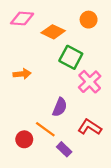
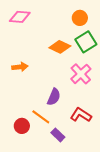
orange diamond: (53, 32) -> (60, 47), moved
green square: (71, 57) -> (86, 42), moved, turned 30

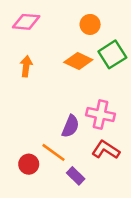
orange circle: (80, 18) -> (90, 24), moved
orange arrow: (20, 67) -> (26, 66), moved, turned -77
pink cross: (81, 74) -> (101, 115), moved, turned -35

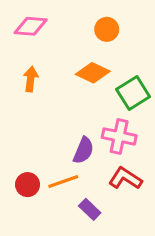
green square: (112, 54) -> (133, 93), moved
orange line: (54, 152) -> (63, 181), turned -55
red circle: (29, 164) -> (28, 185), moved

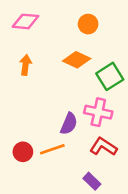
purple rectangle: (90, 209) -> (92, 181), moved

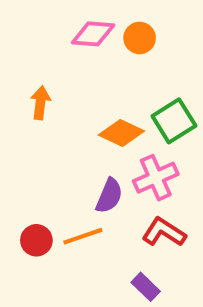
pink diamond: (25, 21) -> (93, 34), moved
orange diamond: (77, 60) -> (121, 133), moved
pink cross: (98, 112) -> (156, 178), turned -36

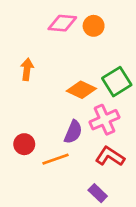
red circle: (36, 240) -> (24, 144), moved

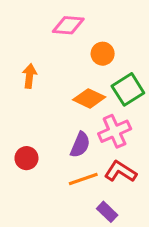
orange circle: (94, 26) -> (103, 54), moved
orange line: (56, 159) -> (83, 179), moved

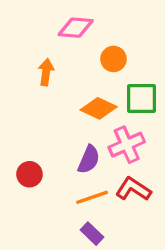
orange arrow: (29, 76) -> (46, 72), moved
green square: (128, 89) -> (142, 98), turned 32
purple rectangle: (107, 212) -> (92, 234), moved

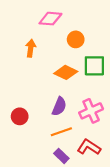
pink cross: (127, 145) -> (91, 111), moved
red L-shape: (133, 189) -> (89, 147), moved

